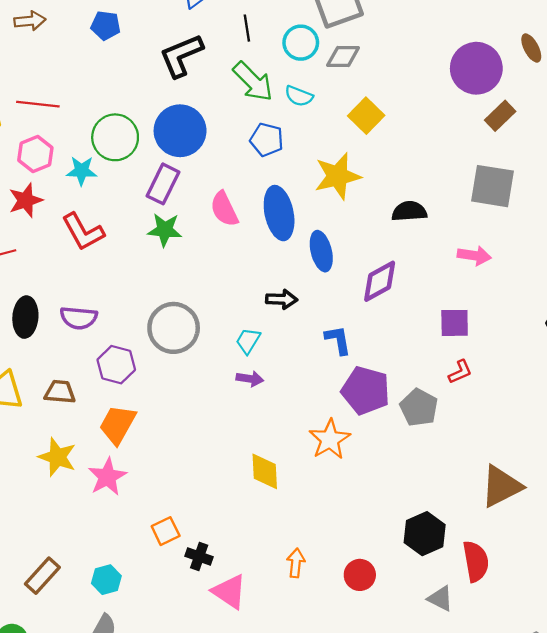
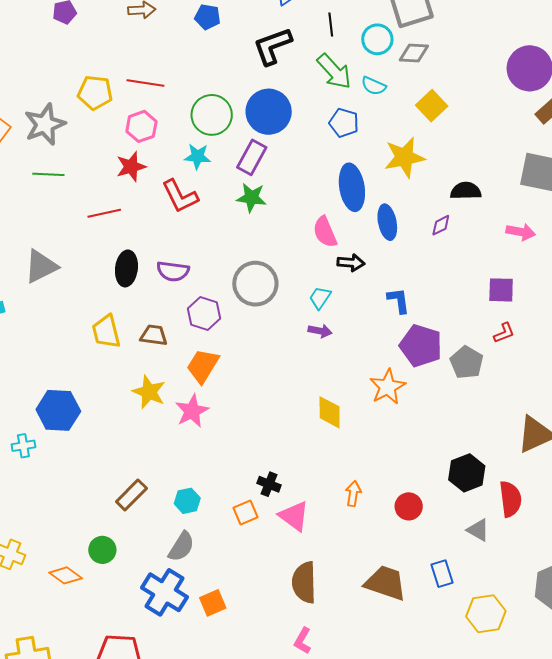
cyan star: (82, 171) -> (197, 156), moved
pink semicircle: (224, 209) -> (325, 232), moved
purple diamond: (380, 281) -> (441, 225), moved, size x0.6
orange square: (166, 531) -> (246, 513), moved

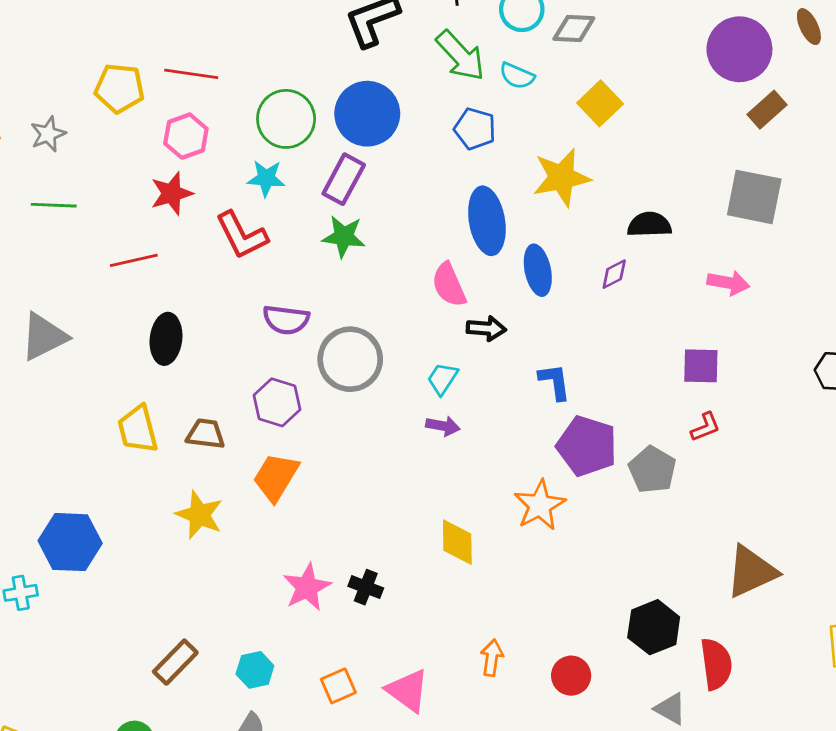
gray star: (45, 124) -> (48, 134), size x0.6
purple semicircle: (173, 271) -> (286, 320), moved
pink star: (192, 411) -> (307, 587), moved
black cross: (269, 484) -> (366, 587), moved

